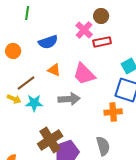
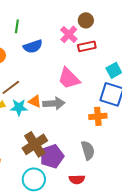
green line: (27, 13) -> (17, 26), moved
orange triangle: (54, 70) -> (35, 101), moved

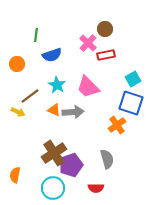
cyan star: (19, 107) -> (57, 85), moved, turned 30
orange cross: (98, 116) -> (117, 125), turned -30

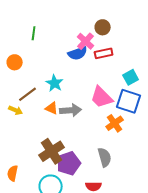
blue semicircle: (52, 55) -> (78, 53), moved
pink trapezoid: (88, 87) -> (102, 97), moved

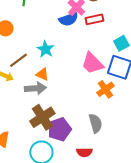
gray arrow: (71, 110) -> (35, 88), moved

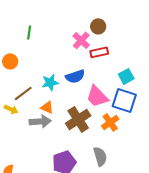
blue semicircle: (68, 19) -> (75, 76), moved
cyan star: (45, 49) -> (50, 82), turned 30
brown cross: (42, 117) -> (78, 119), moved

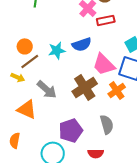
orange circle: (10, 61) -> (25, 46), moved
orange triangle: (47, 107) -> (27, 109), moved, size x1.5
gray arrow: (40, 121) -> (47, 89), turned 45

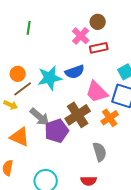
cyan star: (57, 50) -> (50, 78), size x1.4
purple pentagon: (71, 130) -> (57, 131), moved

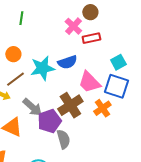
orange circle: (18, 74) -> (13, 54), moved
gray semicircle: (100, 152) -> (63, 139), moved

